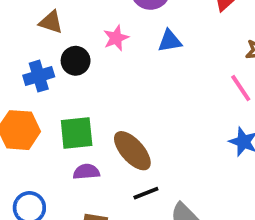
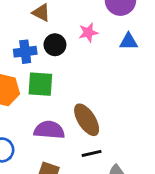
green square: (77, 133) -> (40, 84), moved
purple semicircle: (86, 172) -> (49, 130), size x1.5

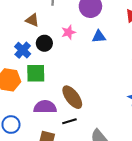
blue cross: (25, 52) -> (23, 50), turned -35
black line: (92, 153) -> (69, 121), moved

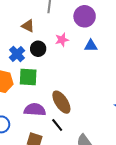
black line: (69, 121) -> (57, 125), turned 64

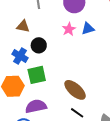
pink star: (62, 40) -> (69, 29), moved
purple semicircle: (35, 110) -> (36, 106), moved

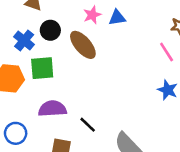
brown ellipse: (75, 90) -> (83, 45), moved
purple semicircle: (36, 106) -> (52, 109), moved

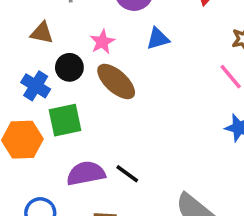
pink star: (92, 15) -> (102, 42), moved
black line: (88, 125) -> (127, 174), moved

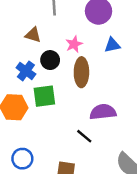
brown ellipse: (116, 81) -> (81, 72), turned 44
purple semicircle: (86, 173) -> (103, 112), moved

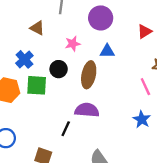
black circle: (50, 60) -> (59, 69), moved
brown ellipse: (81, 72) -> (89, 75), moved
black line: (84, 136) -> (66, 129), turned 63

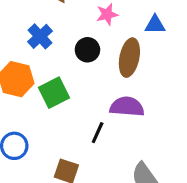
green square: (37, 85) -> (54, 93), moved, turned -30

